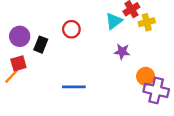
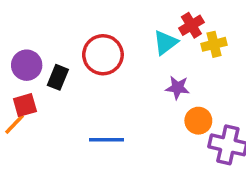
red circle: (71, 29) -> (103, 55), size x1.5
orange circle: (146, 76) -> (198, 121), moved

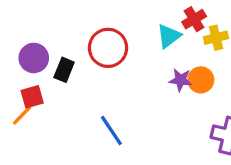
orange circle: (198, 121) -> (201, 80), moved
blue line: (106, 140) -> (111, 131), turned 56

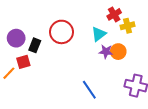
cyan triangle: (169, 36) -> (99, 34), moved
red square: (32, 97) -> (23, 62), moved
blue line: (111, 131) -> (89, 90), moved

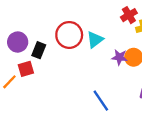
cyan triangle: (99, 34) -> (95, 40), moved

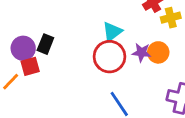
red circle: (69, 35) -> (109, 57), moved
purple circle: (18, 42) -> (23, 48), moved

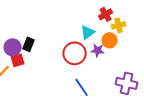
cyan triangle: (112, 32) -> (88, 32), moved
orange circle: (158, 52) -> (110, 40), moved

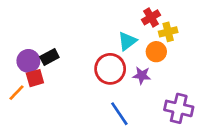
black rectangle: (29, 44) -> (49, 57), turned 40
purple star: (98, 50) -> (142, 75), moved

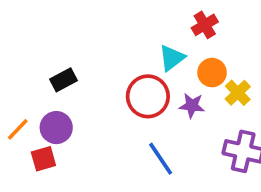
yellow cross: (168, 32) -> (238, 93), moved, turned -30
purple circle: (28, 61) -> (56, 128), moved
red square: (35, 78) -> (43, 159), moved

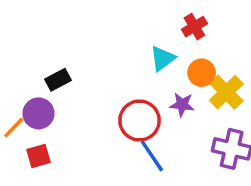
yellow cross: (238, 93) -> (226, 92), size x1.4
red circle: (148, 96) -> (139, 121), moved
purple circle: (56, 128) -> (38, 113), moved

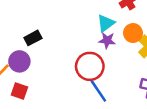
purple star: (182, 105) -> (107, 40), moved
red square: (38, 156) -> (19, 91), turned 35

